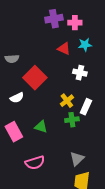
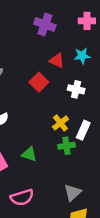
purple cross: (54, 19) -> (45, 24), turned 30
pink cross: (75, 23) -> (87, 21), moved
red square: (35, 78) -> (39, 82), moved, size x0.7

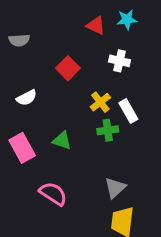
red square: (39, 82) -> (68, 68), moved
white rectangle: (83, 130) -> (128, 111), turned -54
pink semicircle: (22, 197) -> (53, 194), turned -130

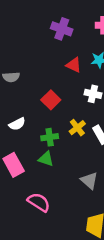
green cross: (108, 130) -> (50, 137), moved
gray triangle: (115, 188) -> (89, 181), moved, turned -36

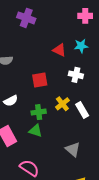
purple cross: (62, 29) -> (26, 18), moved
red square: (51, 100) -> (40, 80), turned 35

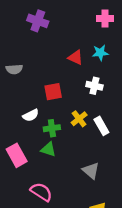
white semicircle: (11, 101) -> (31, 115), moved

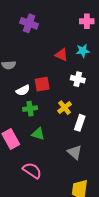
white semicircle: (31, 115) -> (23, 90), moved
white rectangle: (101, 126) -> (80, 123), moved, turned 49
green cross: (52, 128) -> (30, 109), moved

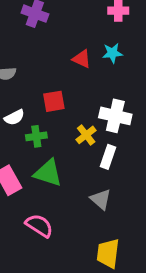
white cross: (78, 79) -> (115, 116), moved, size x1.5
white semicircle: (23, 90) -> (14, 117), moved
green triangle: (38, 134) -> (48, 173), size x1.5

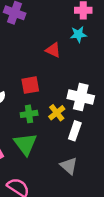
cyan star: (112, 53) -> (78, 34), moved
green cross: (36, 136) -> (29, 114), moved
green triangle: (48, 173) -> (25, 144), turned 35

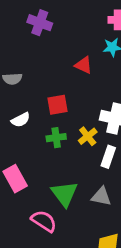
green triangle: (25, 144) -> (64, 194), moved
gray triangle: (69, 166) -> (101, 196), turned -30

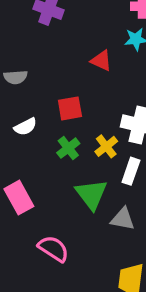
green cross: (56, 138) -> (68, 148), turned -30
green triangle: (64, 194) -> (91, 194), moved

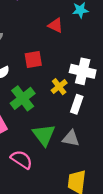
green cross: (68, 148) -> (23, 98), moved, size x1.5
green triangle: (91, 194) -> (44, 135), moved

